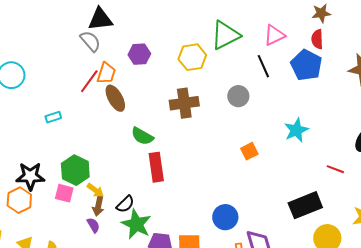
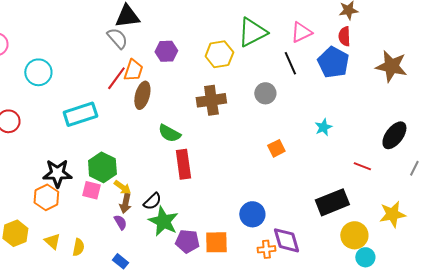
brown ellipse: (115, 98) -> (142, 95), turned 44
cyan rectangle: (53, 117) -> (80, 114), size x2.0
cyan star: (296, 130) -> (323, 127), size x0.7

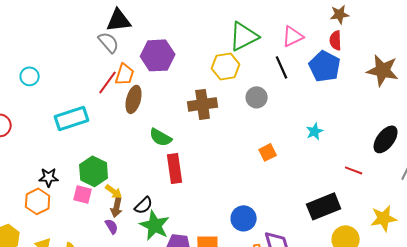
purple hexagon: (166, 51) -> (158, 55), size x1.5
yellow hexagon: (219, 54) -> (226, 66), moved
cyan circle: (38, 72) -> (30, 76), size x0.7
black star: (57, 173) -> (49, 177), size x0.7

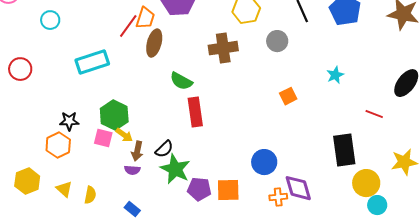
yellow arrow: (114, 191) -> (124, 135), moved
black rectangle: (324, 206) -> (344, 150), turned -76
purple semicircle: (112, 226) -> (132, 170), turned 126

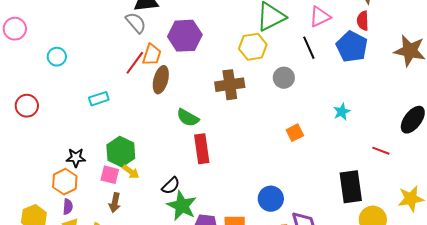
cyan rectangle: (92, 62) -> (99, 99), size x0.6
brown arrow: (137, 151) -> (115, 203), moved
purple semicircle: (132, 170) -> (68, 207), moved, turned -91

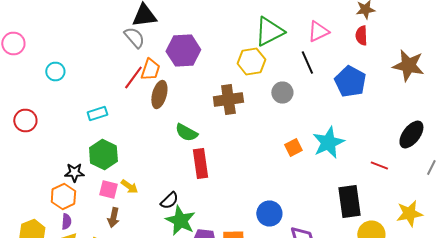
blue pentagon: (352, 47) -> (350, 82), moved
cyan star: (342, 112) -> (328, 142), moved, size x1.8
green hexagon: (121, 152) -> (103, 154), moved

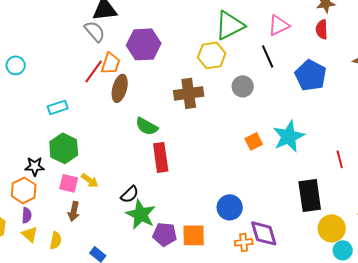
red line: (379, 166) -> (340, 159), turned 54

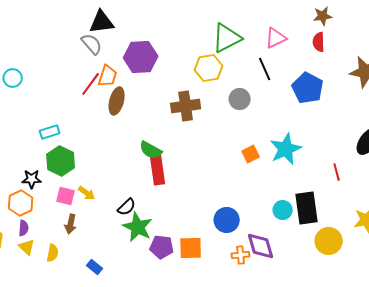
cyan rectangle: (58, 107) -> (50, 132), moved
green semicircle: (147, 126) -> (151, 150), moved
cyan circle: (343, 250) -> (283, 210), moved

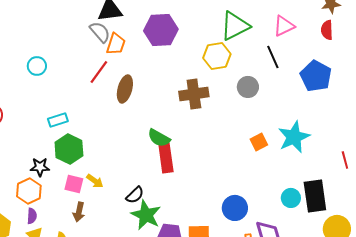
purple hexagon: (141, 57) -> (161, 30), moved
orange trapezoid: (108, 76) -> (116, 44), moved
cyan circle: (13, 78) -> (37, 66), moved

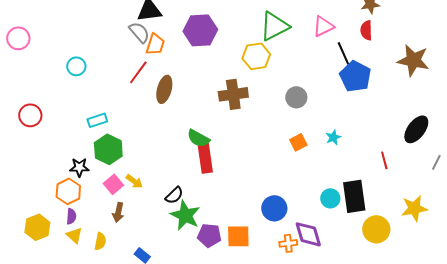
black line: (273, 57) -> (343, 53), moved
gray circle: (248, 87) -> (296, 97), moved
cyan star: (294, 137) -> (333, 137), size x0.5
pink square: (74, 184) -> (113, 184), turned 36

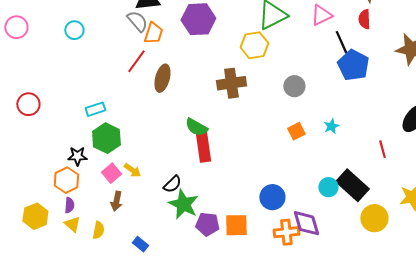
cyan circle: (76, 66) -> (74, 30), moved
black rectangle: (354, 196) -> (352, 185), turned -40
orange cross: (288, 243) -> (286, 232), size x1.4

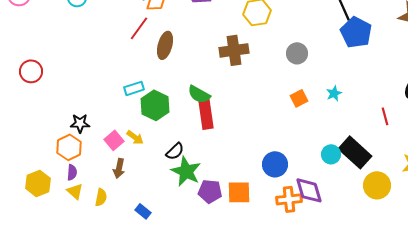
cyan rectangle: (95, 109) -> (134, 88), moved
green hexagon: (106, 138) -> (155, 105), moved

